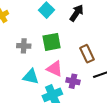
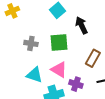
black arrow: (77, 13) -> (81, 25), moved, turned -66
brown rectangle: (87, 54) -> (93, 58), turned 48

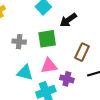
black arrow: (81, 25) -> (68, 20), turned -96
pink triangle: (59, 70) -> (49, 66), turned -36

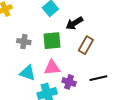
brown rectangle: (82, 52) -> (86, 45), moved

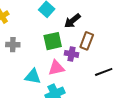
gray cross: (24, 42) -> (13, 45), moved
purple cross: (69, 82) -> (71, 54), moved

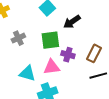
brown rectangle: (87, 41) -> (94, 53), moved
gray cross: (13, 45) -> (18, 38), moved, turned -32

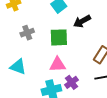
purple cross: (68, 55) -> (71, 82), moved, turned 32
cyan triangle: (27, 73) -> (18, 67), moved

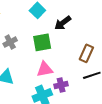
purple cross: (71, 82) -> (61, 85), turned 32

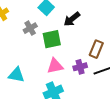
gray cross: (10, 42) -> (30, 28), moved
purple cross: (61, 85) -> (80, 67), moved

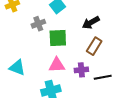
black arrow: (72, 19) -> (91, 23), moved
brown rectangle: (96, 49) -> (94, 46), moved

